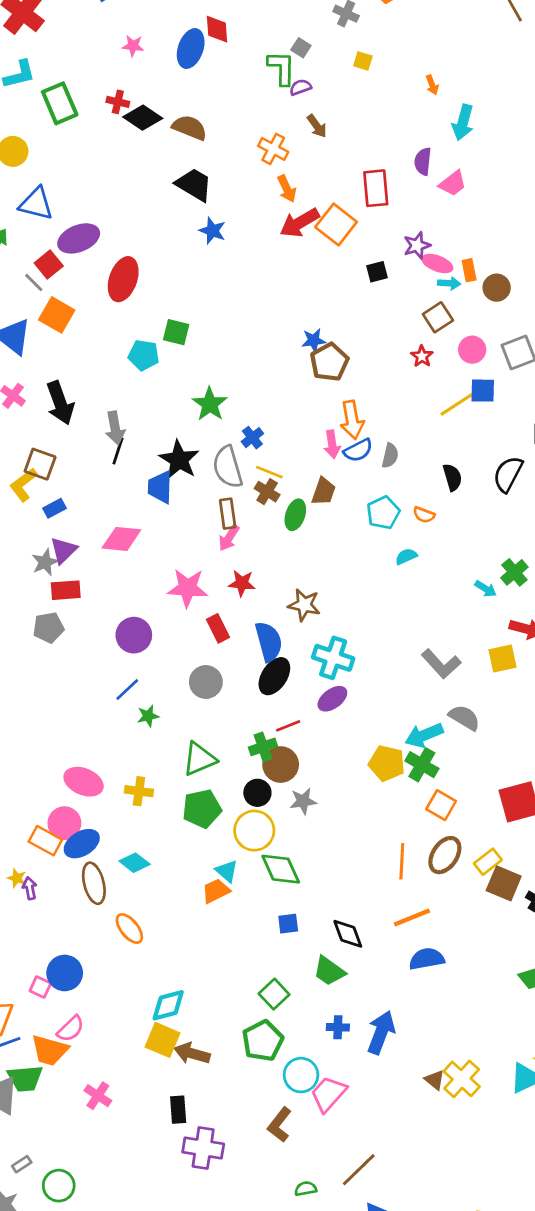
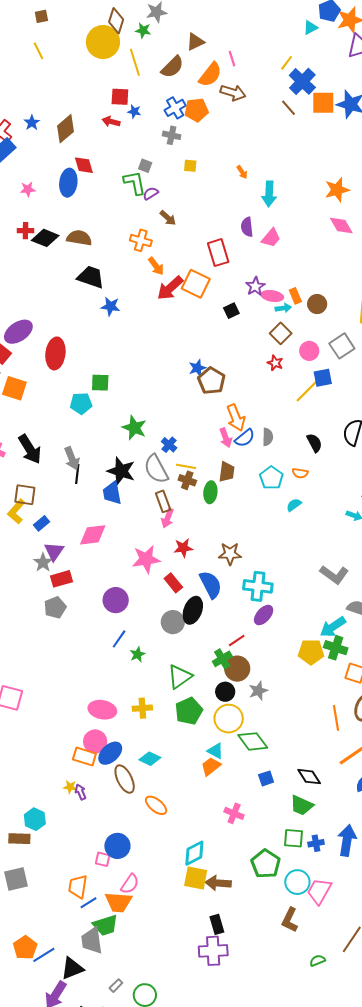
black ellipse: (274, 676) -> (193, 610), moved
green square: (274, 994) -> (294, 838), moved, turned -30
pink cross: (98, 1096) -> (234, 813), moved
purple cross: (203, 1148) -> (213, 951), moved

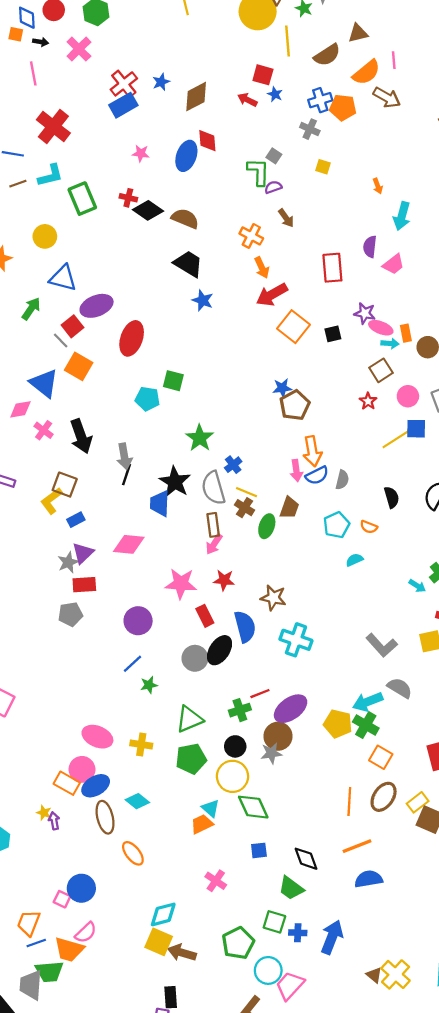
orange square: (196, 284) -> (293, 327), moved
purple star: (255, 286) -> (365, 313), turned 30
purple ellipse: (264, 615) -> (291, 709), moved, size x1.4
brown circle: (237, 669) -> (278, 736), moved

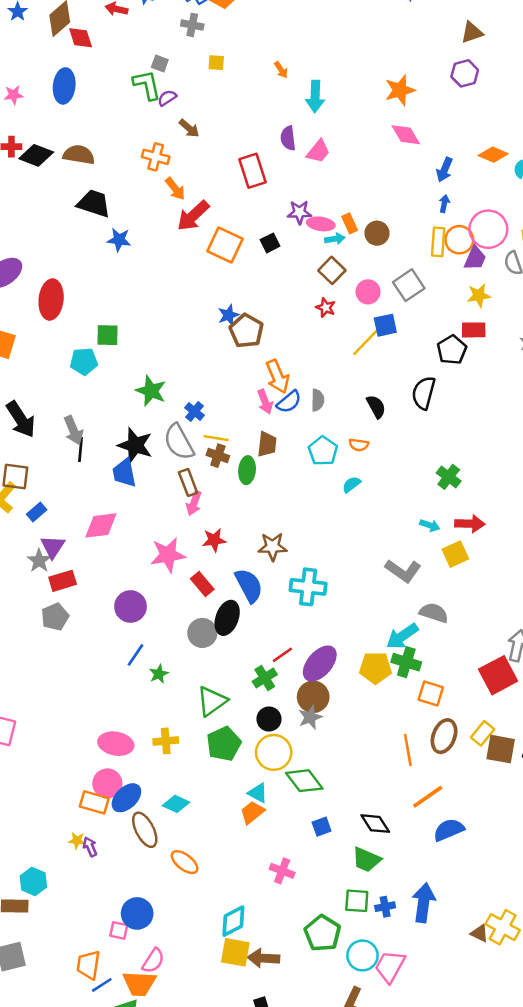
red diamond: (207, 141) -> (81, 38), moved
cyan arrow: (417, 586) -> (430, 525), moved

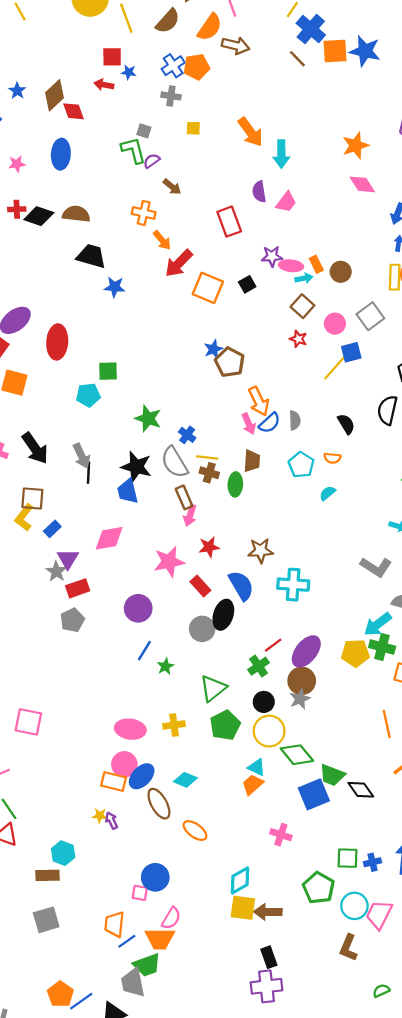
orange arrow: (281, 70) -> (250, 132), size x2.0
blue square: (322, 827) -> (314, 794), size x1.8
green trapezoid: (366, 860) -> (332, 775), moved

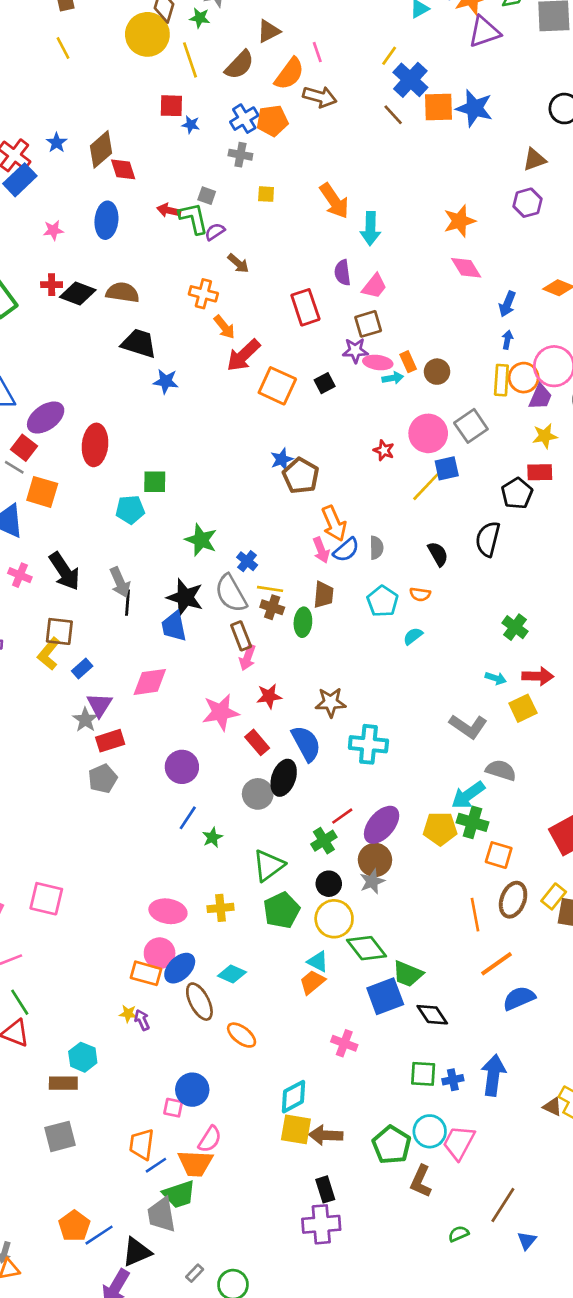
red arrow: (104, 85) -> (169, 210), moved
brown square: (302, 306) -> (368, 324), moved, turned 30
pink circle: (335, 324) -> (428, 433), size x1.5
black diamond: (361, 790) -> (432, 1015), moved
green pentagon: (319, 888) -> (392, 1145), moved

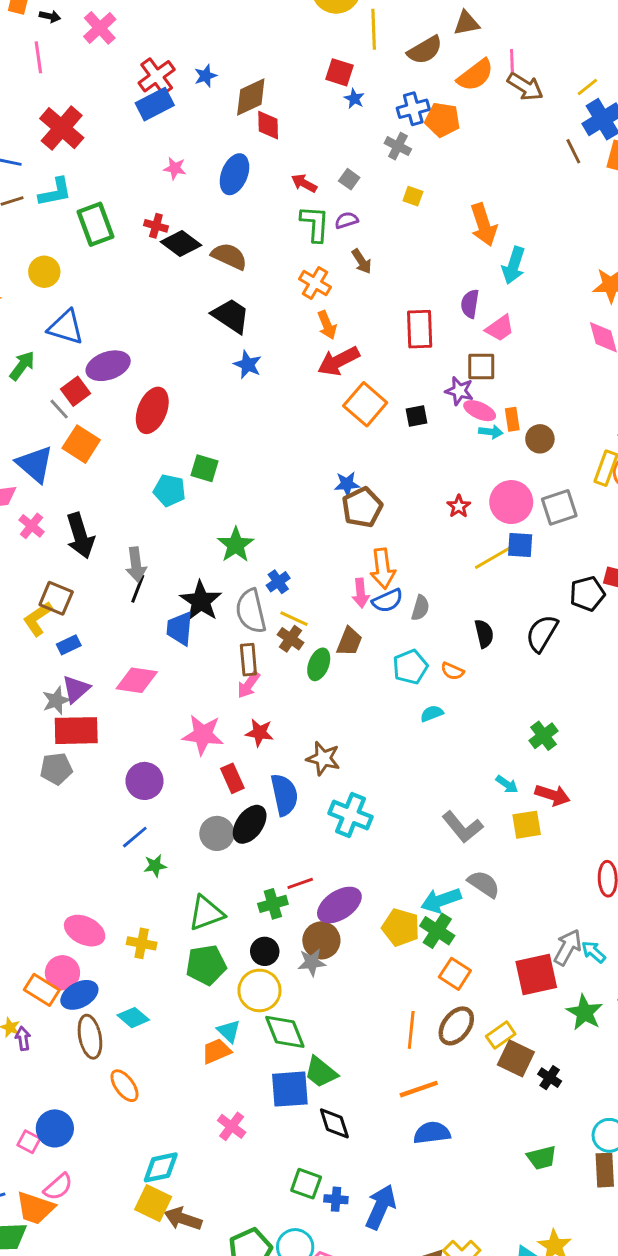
brown arrow: (320, 97) -> (525, 87), moved
green L-shape: (193, 218) -> (315, 224), moved
red rectangle: (110, 741) -> (76, 731), size x1.4

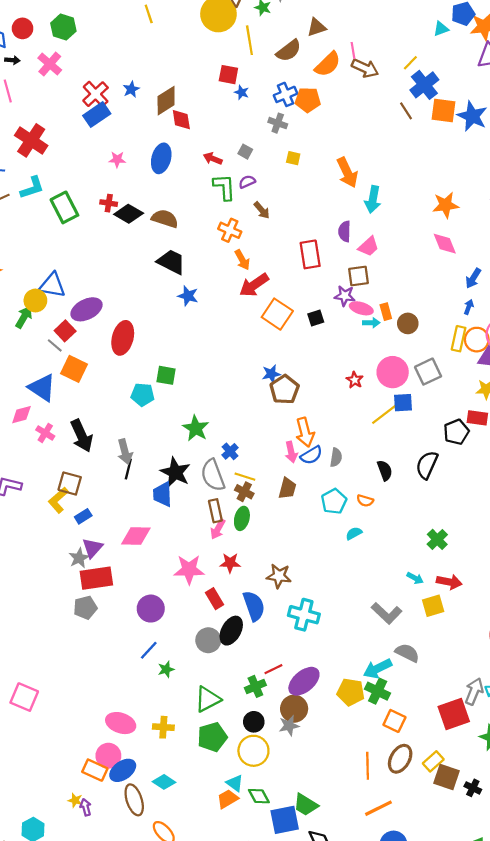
yellow circle: (44, 272) -> (35, 301), moved
green ellipse: (319, 664) -> (242, 518), moved
green diamond: (285, 1032) -> (259, 796), moved, size x0.7

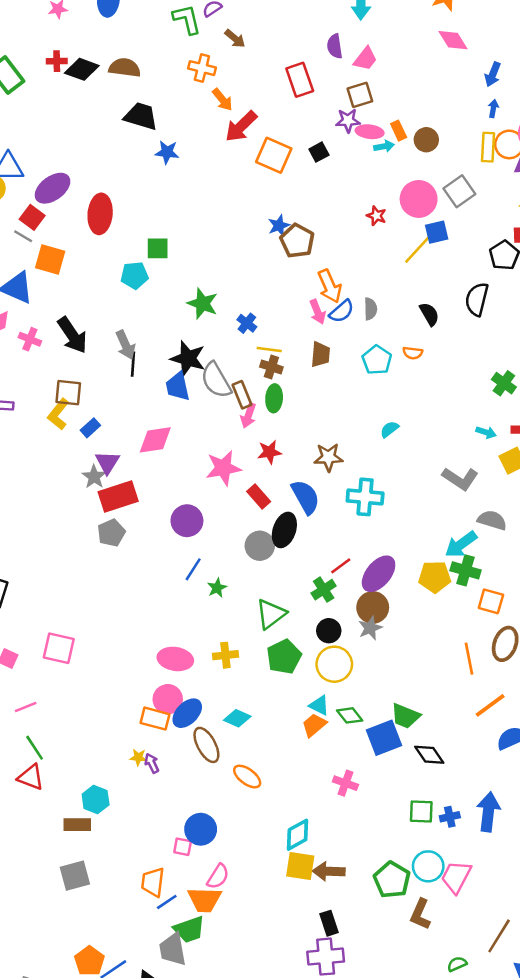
gray semicircle: (213, 475) -> (216, 380), moved
cyan semicircle: (354, 533) -> (389, 429), moved

